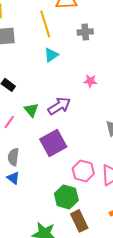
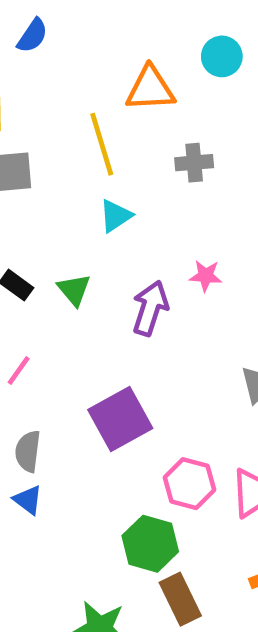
purple arrow: (59, 106) -> (150, 308), moved, turned -40
green triangle: (31, 110) -> (74, 290), moved

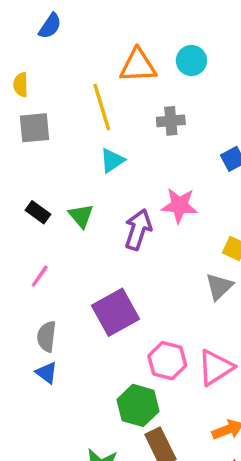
cyan circle: (222, 56) -> (191, 60), moved
pink star: (206, 276) -> (179, 205), size x1.5

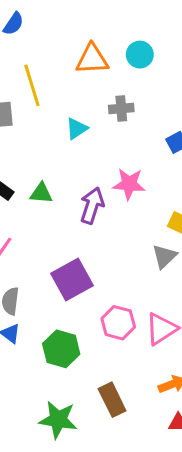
yellow line: (102, 107) -> (32, 85), moved
cyan triangle: (112, 161) -> (77, 129), moved
green triangle: (81, 216) -> (41, 193), turned -45
green hexagon: (138, 405) -> (61, 349), moved

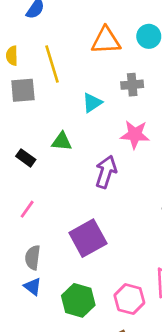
pink star: (129, 184) -> (135, 134), moved
green triangle: (41, 193) -> (62, 141), moved
pink hexagon: (118, 323) -> (129, 299), moved

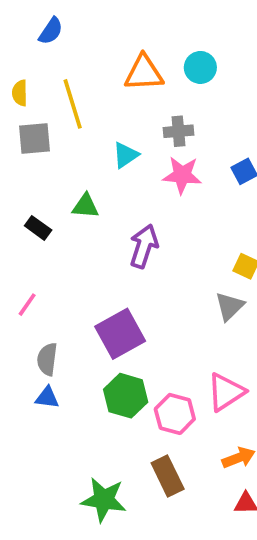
pink star: (135, 134) -> (182, 175), moved
pink line: (27, 209) -> (27, 305), moved
blue triangle: (33, 287) -> (47, 398), turned -30
green hexagon: (78, 300) -> (126, 396), moved

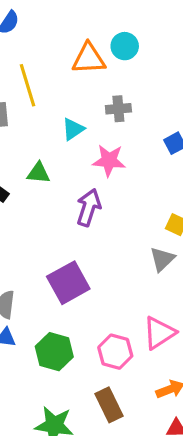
cyan circle: (200, 67) -> (125, 46), moved
pink star: (182, 175) -> (109, 160), moved
green hexagon: (126, 396) -> (54, 352), moved

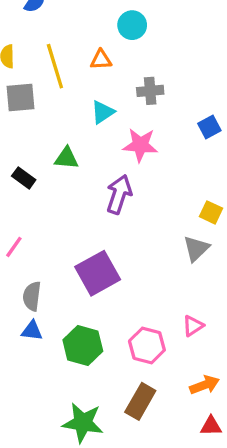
cyan circle: (125, 46) -> (132, 25), moved
orange triangle: (89, 59) -> (101, 60), moved, size x0.6
pink triangle: (159, 333) -> (193, 326), size x0.6
brown rectangle: (109, 405) -> (140, 401), turned 56

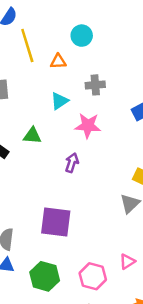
yellow line: (55, 66) -> (27, 45), moved
purple arrow: (119, 194) -> (72, 163), size x0.7
purple square: (98, 273) -> (56, 222), turned 36

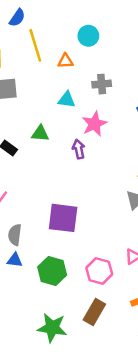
cyan triangle: (59, 101) -> (67, 100), turned 42
pink star: (88, 126) -> (94, 124), turned -30
purple arrow: (72, 163) -> (79, 149), moved, turned -30

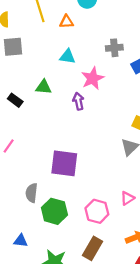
gray cross: (102, 84) -> (114, 48), moved
gray semicircle: (15, 235) -> (32, 193), moved
blue triangle: (15, 260) -> (21, 241), moved

